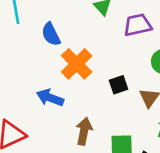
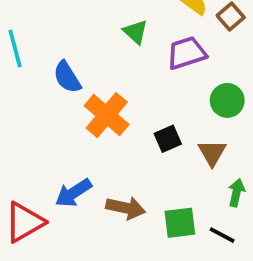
blue arrow: (50, 98) -> (73, 193), moved, turned -48
brown arrow: (84, 131) -> (126, 208), turned 96

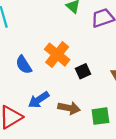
blue semicircle: (67, 77) -> (24, 65), moved
black square: (168, 139) -> (83, 71), moved

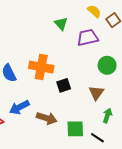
orange cross: (57, 55) -> (41, 67), turned -35

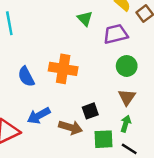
green circle: (107, 65) -> (127, 66), moved
black square: (64, 85) -> (90, 111), moved
green arrow: (107, 116) -> (126, 124), moved

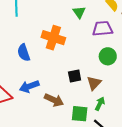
orange cross: (63, 69) -> (53, 38), moved
brown triangle: (127, 97) -> (94, 83), moved
black square: (90, 111) -> (75, 76), moved

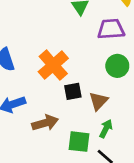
orange cross: (53, 38) -> (53, 65), moved, turned 30
brown arrow: (54, 100) -> (45, 123), turned -42

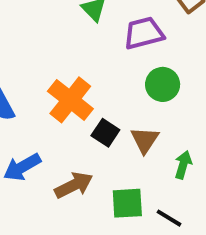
black square: (73, 91) -> (105, 133), turned -36
green arrow: (106, 129) -> (183, 165), moved

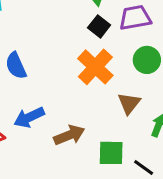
orange cross: (70, 100) -> (95, 67), moved
black square: (105, 133) -> (99, 26), moved

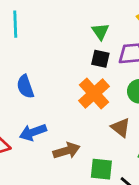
black square: (99, 26) -> (100, 59), turned -30
brown triangle: (129, 103) -> (121, 128), turned -35

